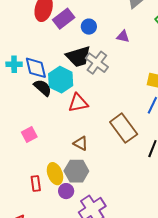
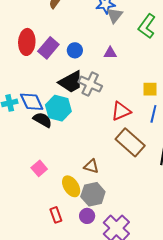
red triangle: (78, 103) -> (121, 111), moved
yellow ellipse: (55, 174) -> (71, 186), moved

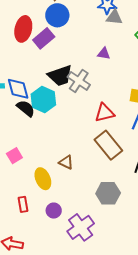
gray triangle: (115, 15) -> (114, 17), turned 48
blue circle: (75, 50) -> (57, 15), moved, size x1.5
gray hexagon: (93, 194) -> (108, 193), moved

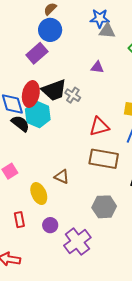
red ellipse: (23, 29) -> (31, 94), moved
gray cross: (79, 81) -> (73, 95), size x0.7
brown rectangle: (108, 145) -> (104, 159), turned -40

